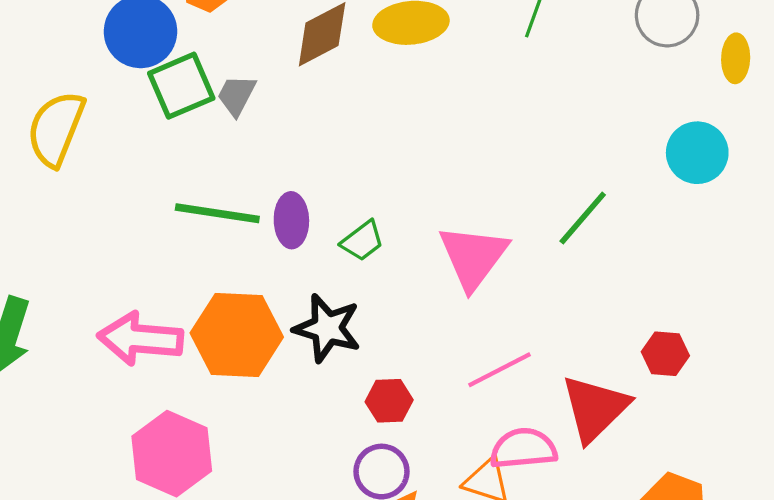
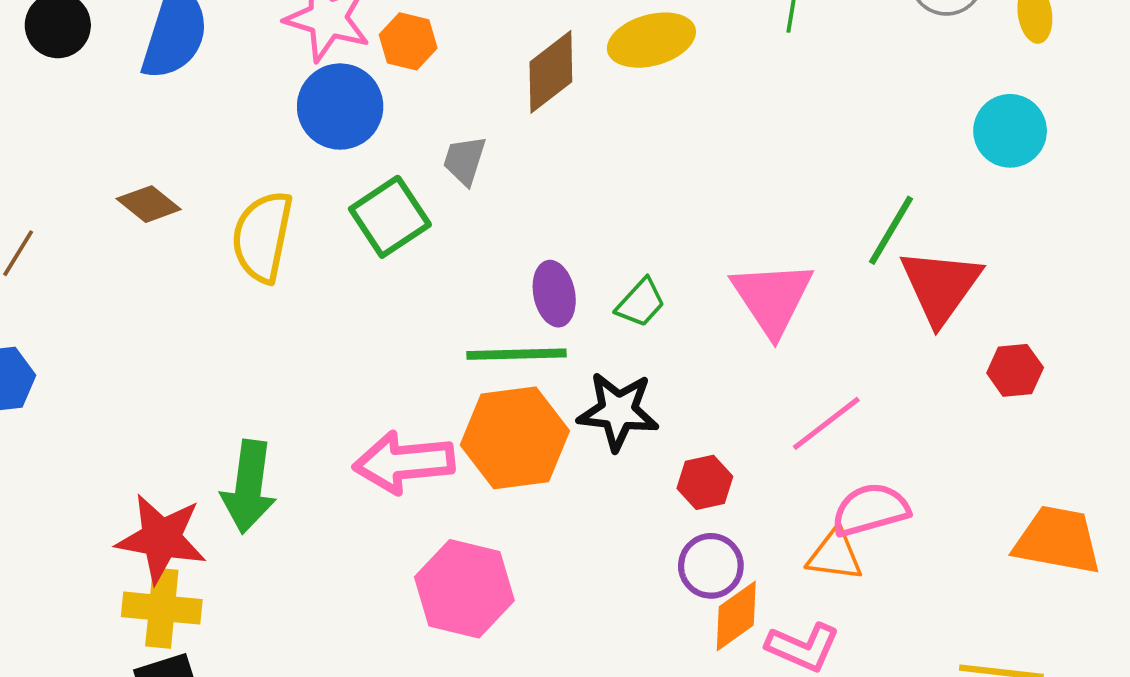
green square: (181, 86) -> (390, 217), moved
green line: (217, 213) -> (516, 354), moved
red triangle: (595, 408) -> (941, 286), moved

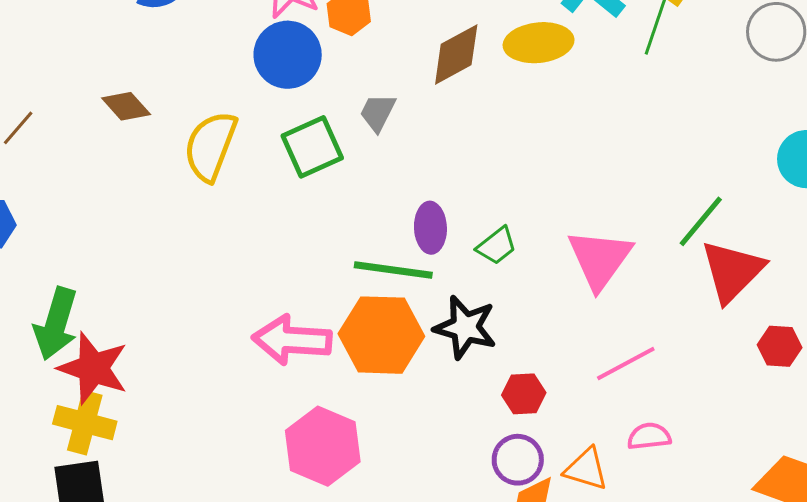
green arrow: (249, 487) -> (56, 324), moved
pink semicircle: (870, 510) -> (649, 436), size x0.7
orange triangle: (835, 555) -> (586, 469), moved

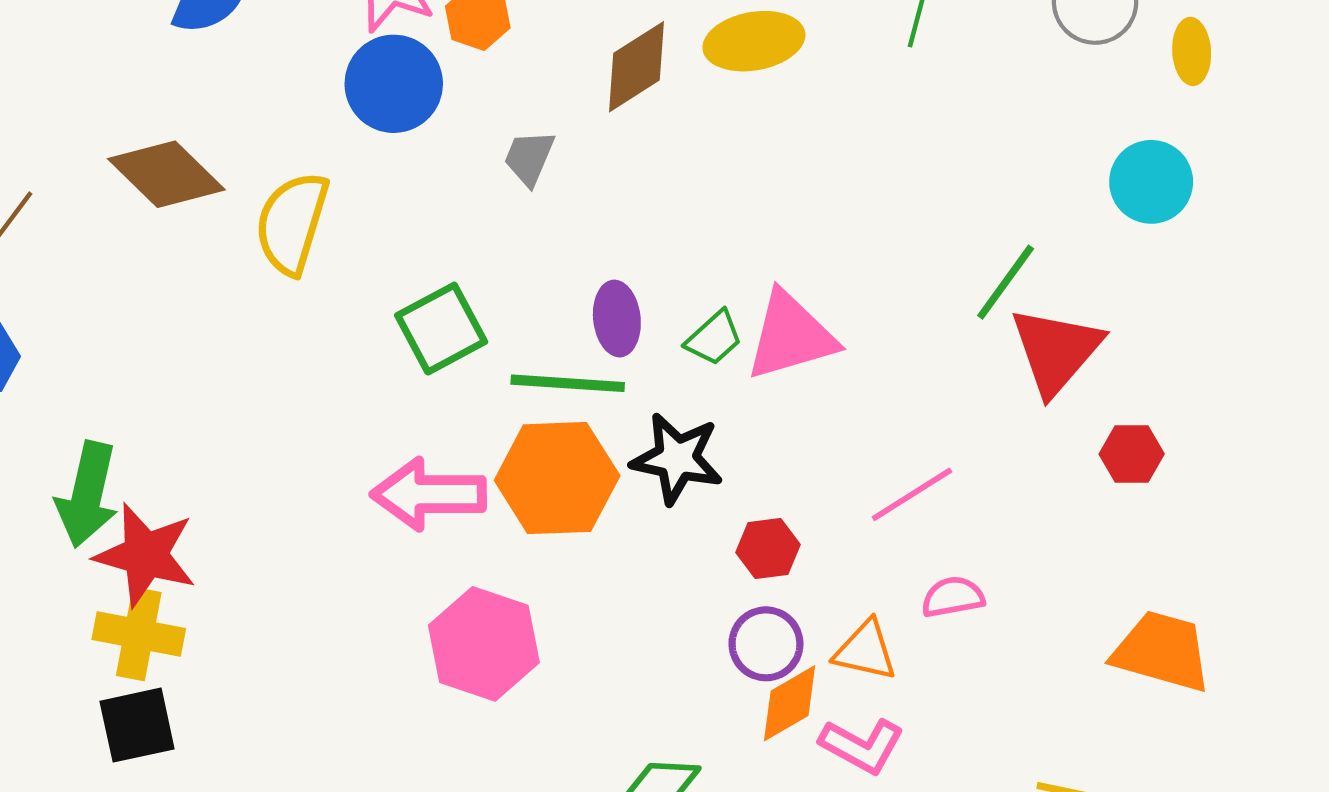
brown diamond: (126, 106) -> (166, 174), size x1.6
green square: (312, 147) -> (441, 329), moved
pink triangle: (600, 259) -> (791, 336), moved, turned 42

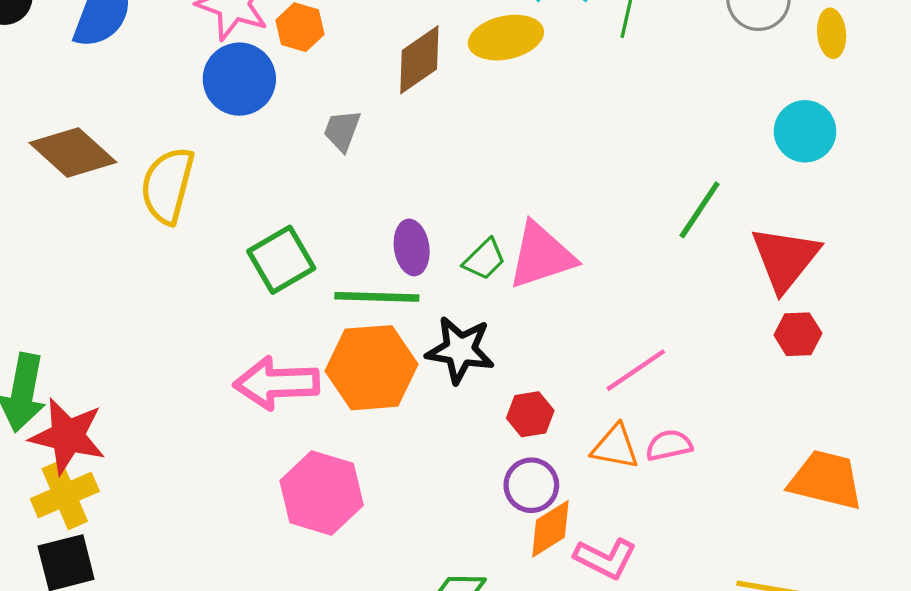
red triangle: (1056, 351) -> (785, 259), moved
yellow cross: (139, 634) -> (65, 495), turned -32
orange triangle: (865, 650) -> (615, 447), moved

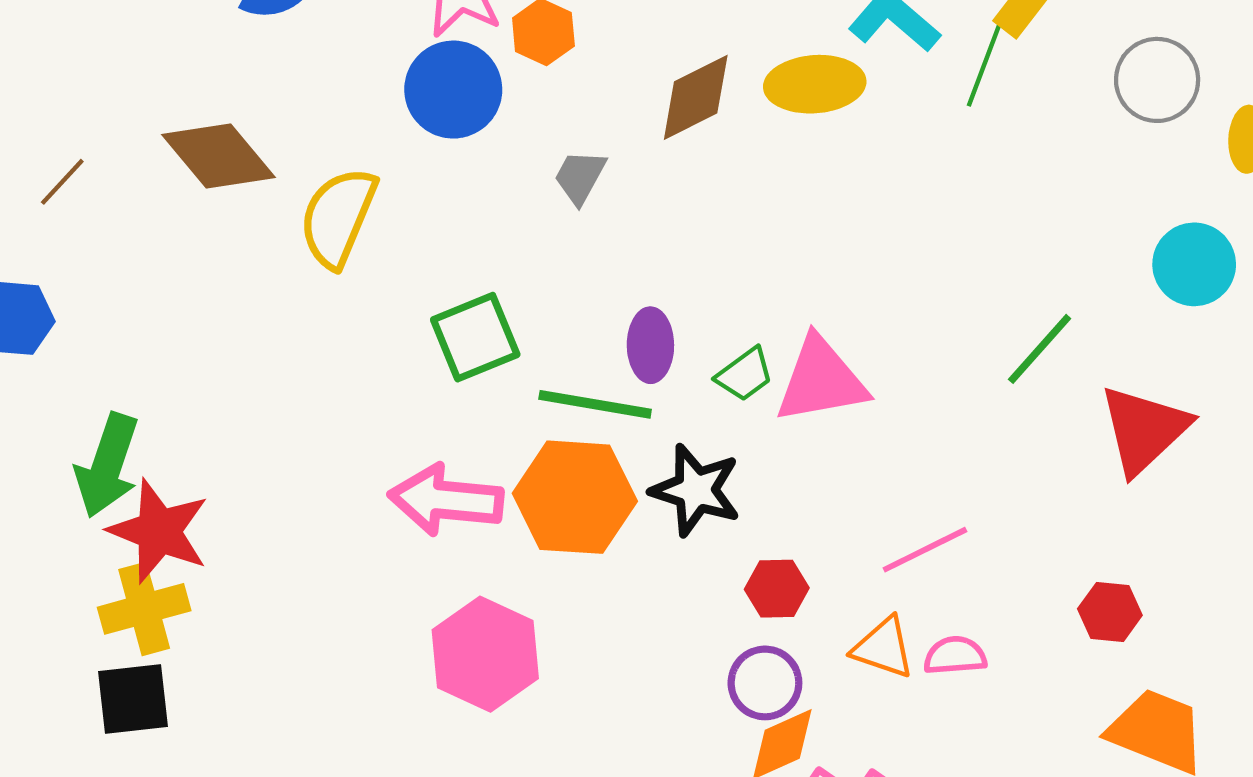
red hexagon: (798, 334) -> (1110, 612), moved

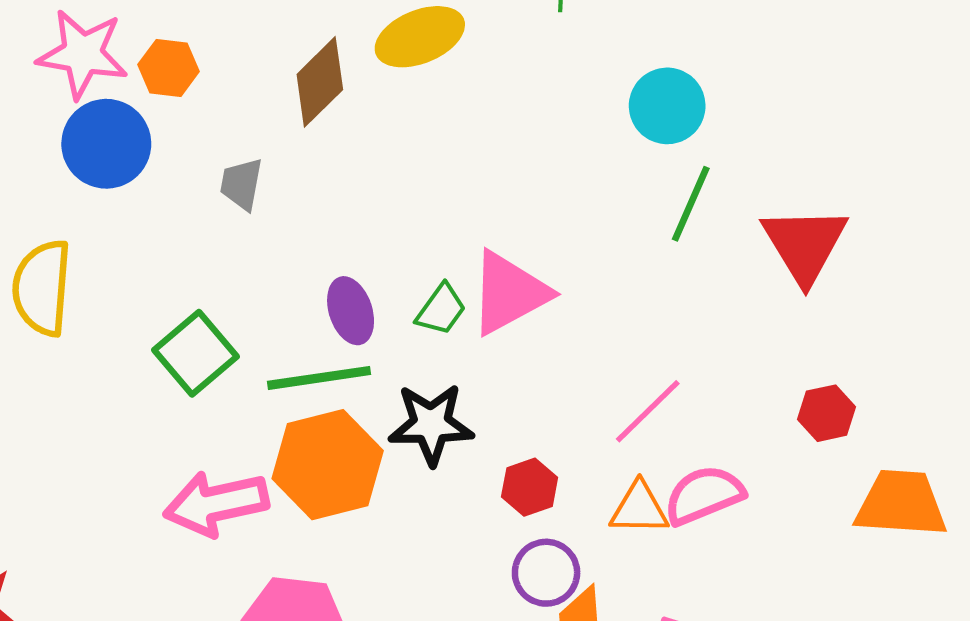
cyan circle: (1194, 264) -> (667, 106), moved
pink semicircle: (955, 656) -> (704, 495), size x1.4

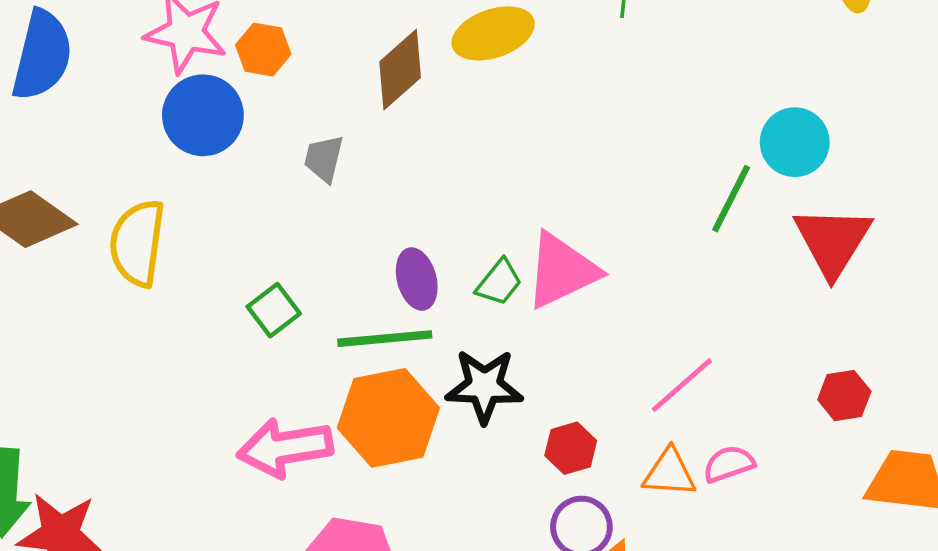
cyan circle: (667, 106) -> (795, 142), moved
green square: (195, 353) -> (274, 310), size x0.7
pink semicircle: (704, 495) -> (729, 464), size x0.7

